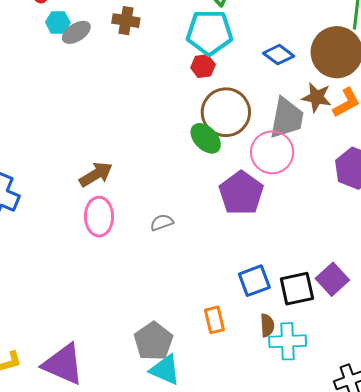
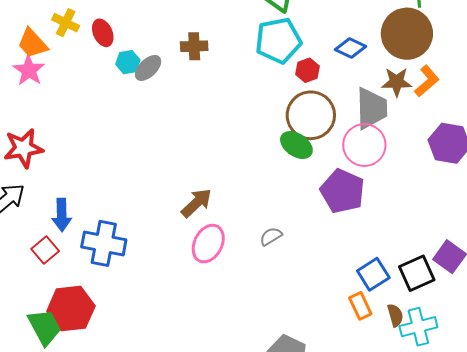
red hexagon: (203, 66) -> (308, 70), moved
pink ellipse: (99, 217) -> (208, 244), turned 39
orange rectangle: (214, 320) -> (360, 306), moved

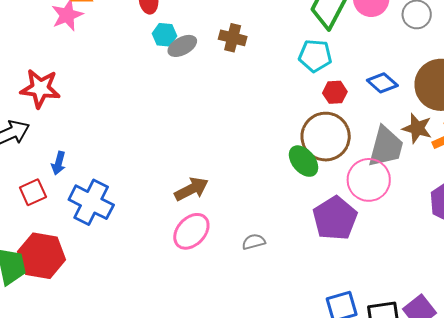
cyan pentagon: (278, 41) -> (315, 56), size x0.7
blue arrow: (62, 215) -> (59, 163), size x0.7

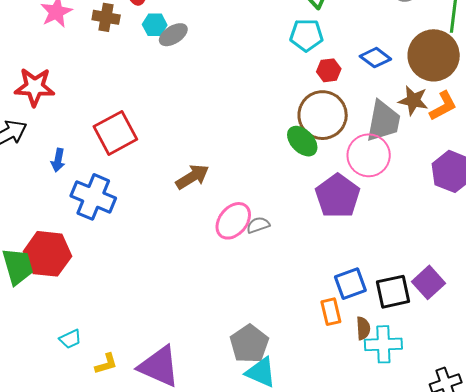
brown cross: (233, 38) -> (106, 17), moved
red square: (33, 192) -> (115, 133), moved, size x1.6
pink ellipse: (191, 231) -> (233, 221), moved

